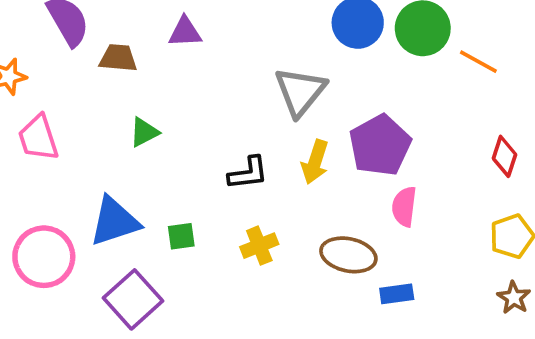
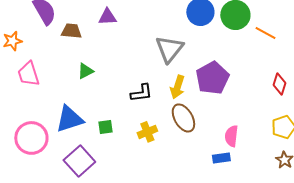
pink semicircle: (404, 207) -> (231, 136), moved
brown ellipse: (348, 255) -> (183, 118), moved, turned 48

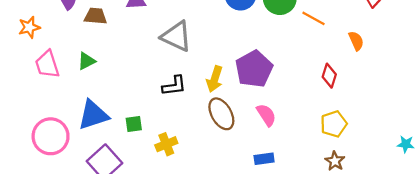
gray triangle: (169, 49) -> (176, 36), moved, turned -44
green triangle: (85, 71) -> (87, 61), moved
yellow cross: (147, 132) -> (166, 144), moved
pink semicircle: (231, 136) -> (266, 115), moved, turned 140

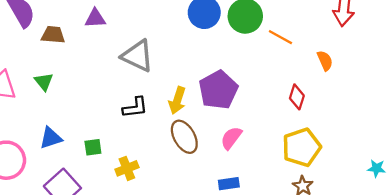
green triangle: (87, 61) -> (44, 82), turned -42
blue triangle: (93, 115) -> (51, 138), size x0.7
pink semicircle: (266, 115) -> (231, 138), turned -110
yellow pentagon: (334, 124) -> (302, 147), size x1.4

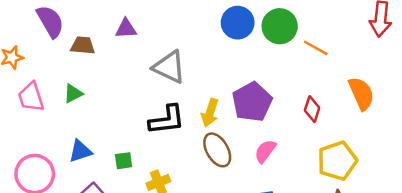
orange semicircle: (325, 61) -> (361, 93), moved, size x1.6
green triangle: (44, 82) -> (73, 93), turned 42
red diamond: (297, 97) -> (312, 109), moved
black L-shape: (135, 107) -> (167, 120), size x1.4

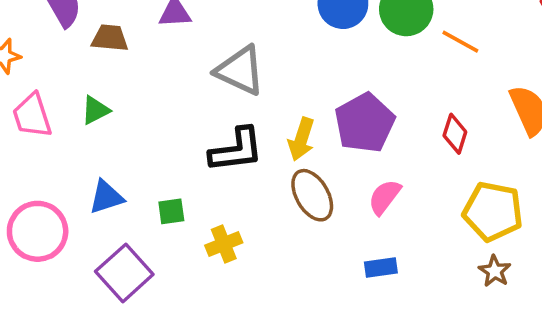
yellow pentagon: (337, 161) -> (493, 211), turned 30

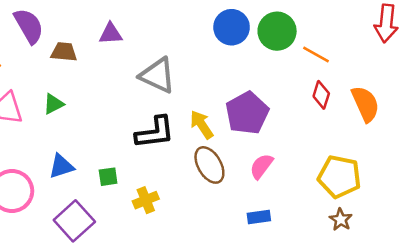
red diamond: (455, 134) -> (321, 95), moved
yellow arrow: (301, 139) -> (202, 125), turned 128

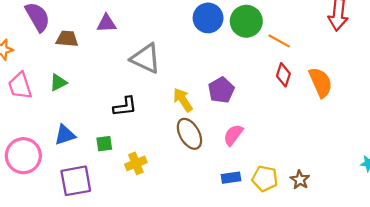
purple pentagon: (247, 113) -> (221, 90), size x0.7
black L-shape: (155, 132) -> (125, 106), moved, size x0.7
yellow pentagon: (339, 177) -> (265, 179), moved, size x0.7
purple square: (74, 221) -> (76, 181), turned 32

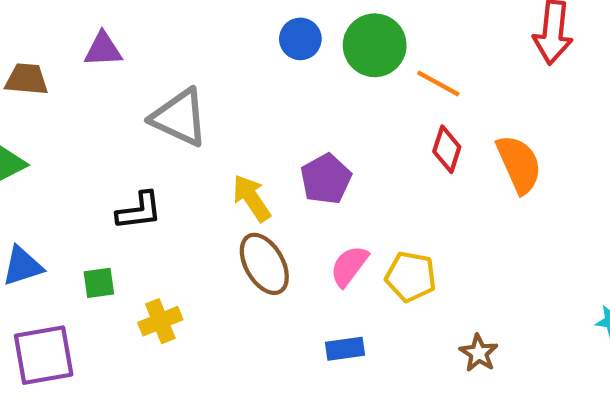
blue circle: (208, 18) -> (300, 39), size x0.7
yellow pentagon: (265, 179) -> (411, 277), moved

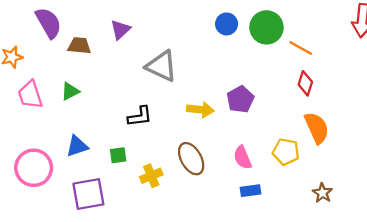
purple triangle: (103, 50) -> (120, 30), turned -40
orange semicircle: (519, 164) -> (317, 128), moved
yellow arrow: (252, 198) -> (200, 110), turned 130
brown ellipse: (264, 264) -> (191, 159), moved
pink semicircle: (349, 266) -> (243, 157), moved, turned -60

